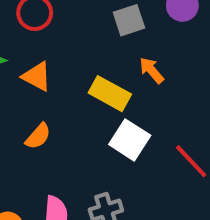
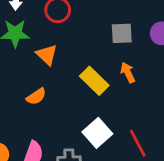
white square: (130, 140) -> (97, 133), moved

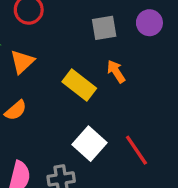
orange triangle: (47, 55) -> (22, 62), turned 40

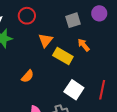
orange triangle: (22, 62) -> (46, 40), moved
red line: (136, 150) -> (102, 90), turned 54

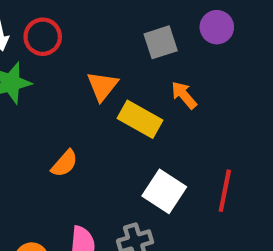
red circle: (27, 16) -> (43, 37), moved

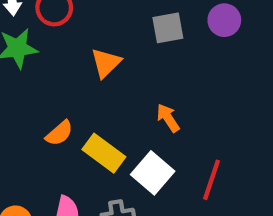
orange arrow: (184, 95) -> (168, 118), moved
yellow rectangle: (140, 119) -> (104, 153), moved

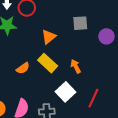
purple circle: (224, 20) -> (106, 36), moved
yellow rectangle: (104, 153) -> (48, 63), moved

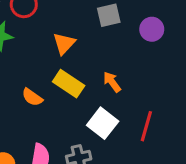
orange semicircle: (23, 68) -> (32, 97), turned 80

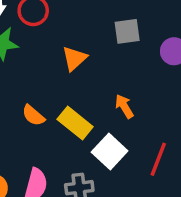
yellow rectangle: (69, 84) -> (75, 123), moved

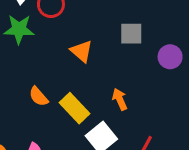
orange triangle: (74, 58) -> (81, 51), turned -45

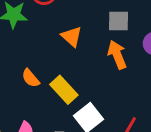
orange arrow: (120, 99) -> (117, 55), moved, size x1.4

